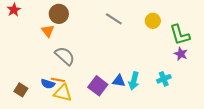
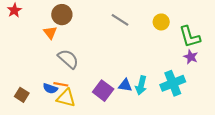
cyan cross: (164, 79) -> (173, 83), size x1.6

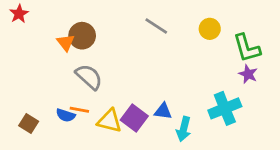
brown circle: (62, 15) -> (82, 36), moved
cyan arrow: (141, 85) -> (184, 129), moved
yellow triangle: (66, 98) -> (110, 121), moved

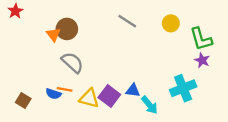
cyan arrow: (184, 129) -> (150, 105), turned -54

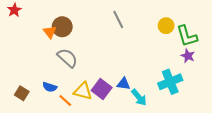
gray line: (127, 21) -> (118, 19), turned 30
yellow circle: (171, 23) -> (166, 26), moved
orange line: (65, 89) -> (65, 100), moved, turned 32

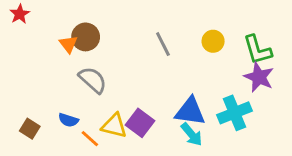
gray line: (118, 19) -> (163, 44), moved
yellow circle: (166, 26) -> (213, 41), moved
purple star: (188, 56) -> (259, 77), size x1.5
blue triangle: (123, 84) -> (190, 111), moved, size x1.6

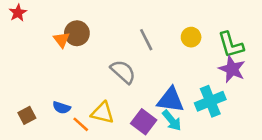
gray semicircle: (93, 80) -> (123, 72), moved
purple square: (140, 123) -> (144, 122), moved
brown square: (30, 129) -> (27, 115), turned 30

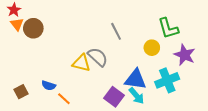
brown circle: (77, 33) -> (33, 28), moved
yellow circle: (191, 37) -> (152, 48), moved
orange triangle: (62, 40) -> (17, 24), moved
green L-shape: (231, 45) -> (168, 28), moved
yellow triangle: (103, 113) -> (81, 63), moved

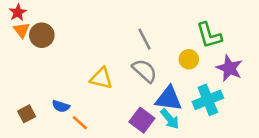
gray semicircle: (98, 57) -> (144, 71), moved

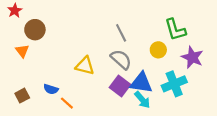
orange triangle: (22, 30) -> (22, 51), moved
purple square: (142, 120) -> (120, 86), moved

